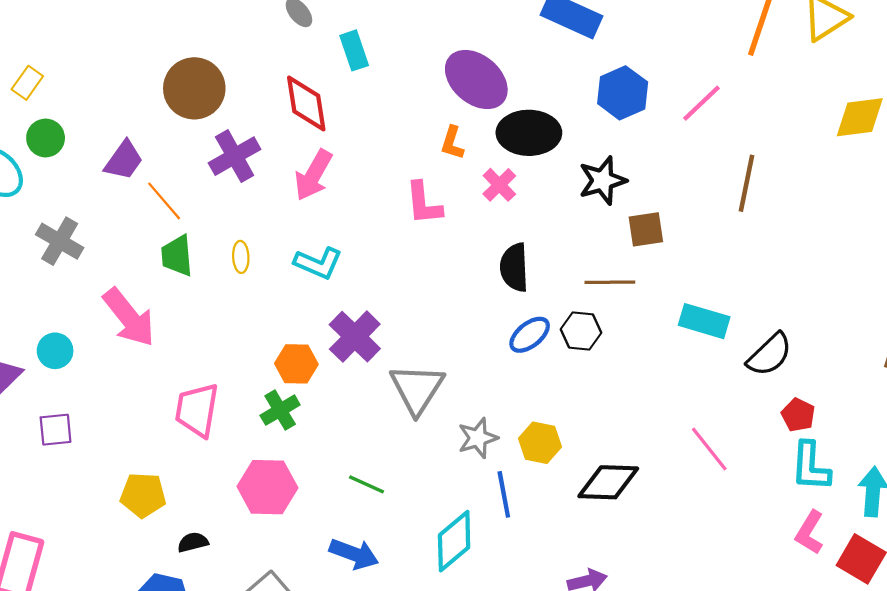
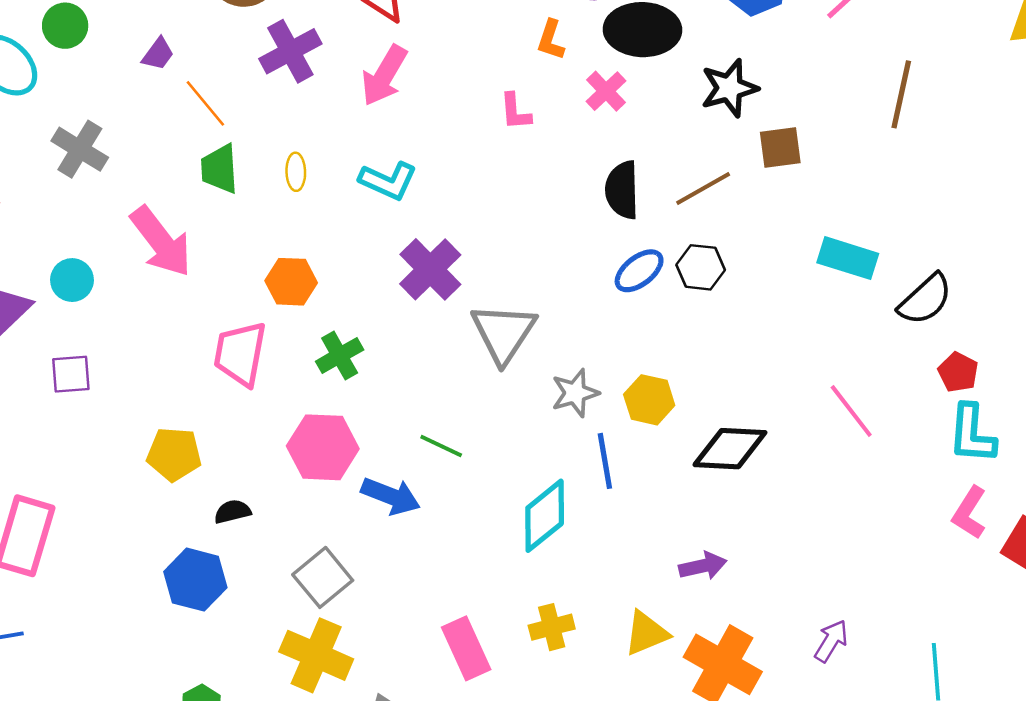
purple trapezoid: (124, 160) -> (158, 54), size x0.7
pink L-shape: (424, 203) -> (515, 112), size x0.7
brown line: (610, 282) -> (703, 189), moved, turned -30
orange hexagon: (296, 364) -> (291, 282), moved
blue arrow: (354, 554) -> (391, 496), moved

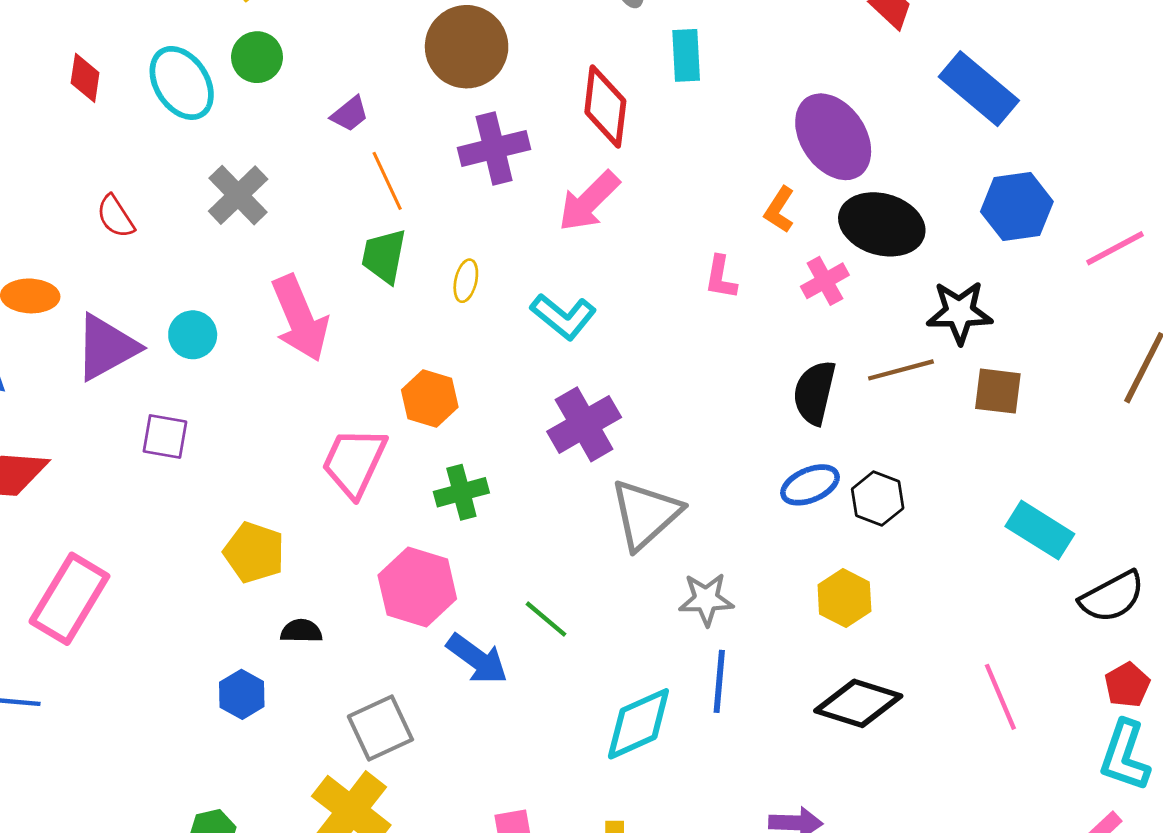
brown line: (703, 189) -> (901, 370), moved
yellow hexagon: (649, 400) -> (844, 598), moved
blue hexagon: (195, 580) -> (242, 694), size x0.7

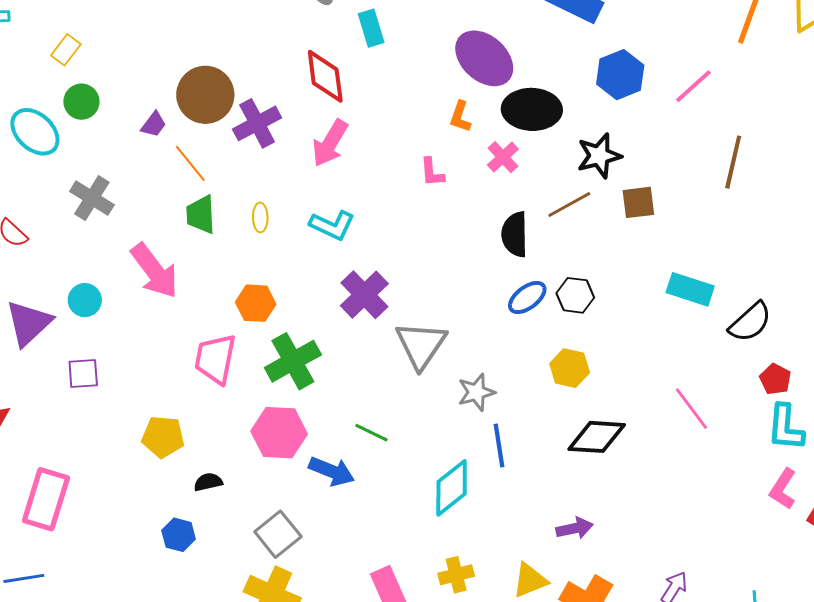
brown circle: (467, 47) -> (205, 95), moved
green cross: (461, 492) -> (293, 361), size x1.5

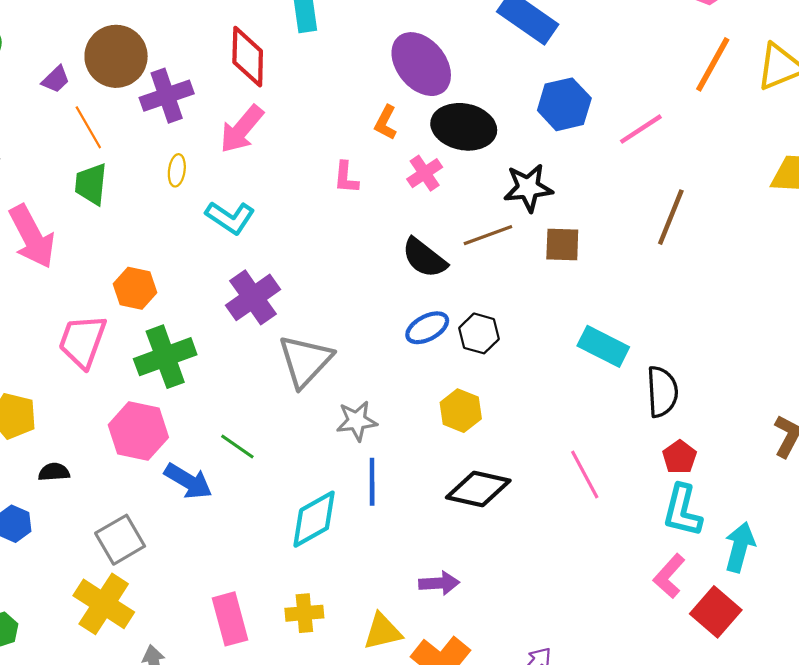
yellow ellipse: (260, 217) -> (177, 170), moved
black semicircle: (515, 234) -> (424, 258), turned -60
black semicircle: (750, 322) -> (662, 392), turned -60

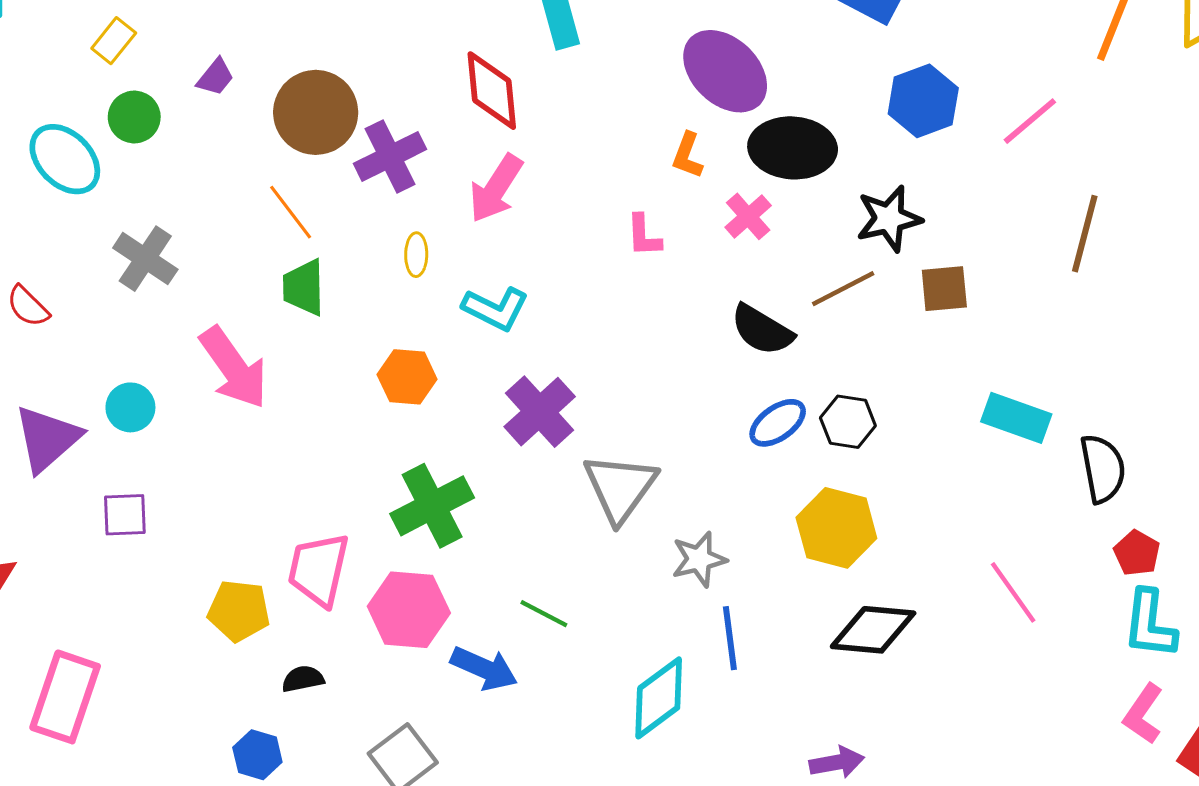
purple trapezoid: (56, 79) -> (215, 77), moved
orange hexagon: (135, 288) -> (407, 377), moved
pink trapezoid: (82, 341) -> (319, 569), moved
yellow hexagon: (461, 411) -> (836, 528), size x1.4

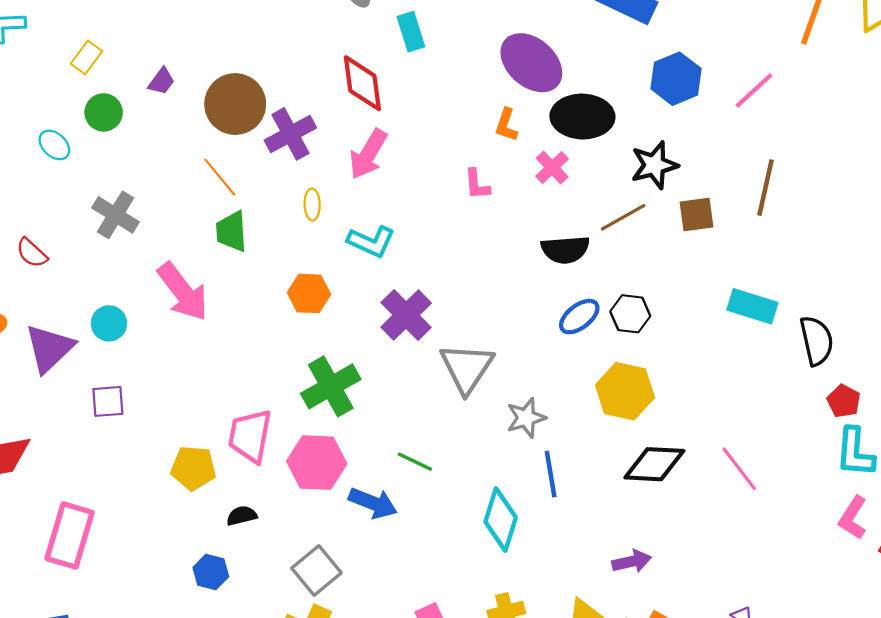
cyan ellipse: (65, 159) -> (54, 145), size x0.6
brown line: (1085, 234) -> (765, 188), moved
black semicircle: (762, 330) -> (565, 250), turned -33
pink line: (1013, 592) -> (739, 469), moved
cyan diamond: (659, 698) -> (501, 520), turned -34

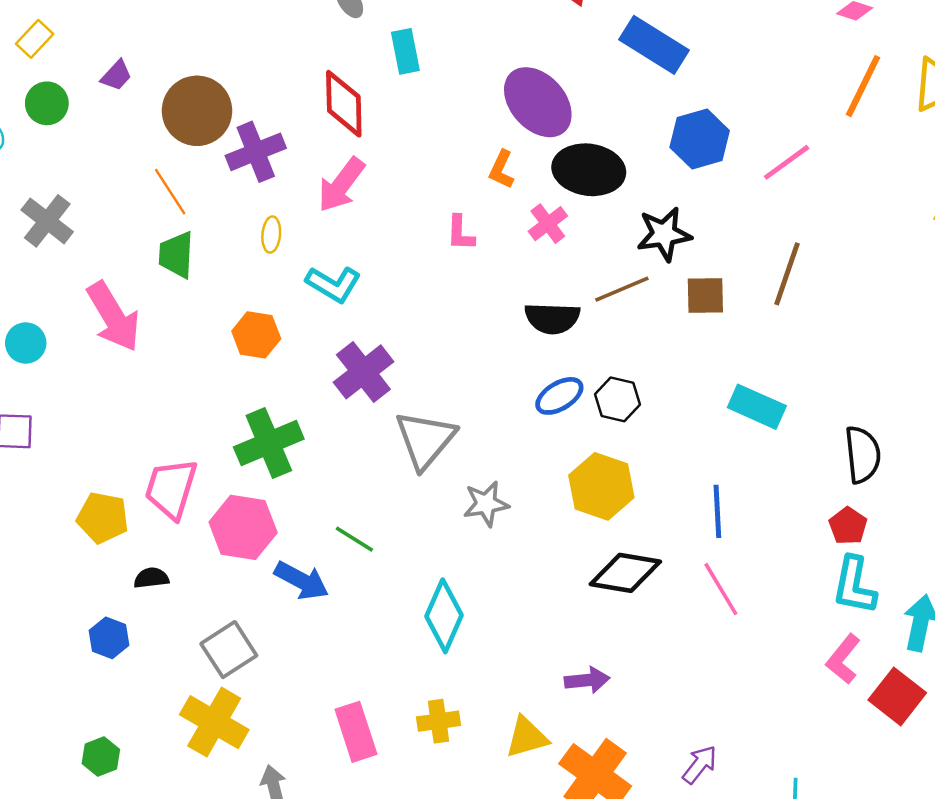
black semicircle: (817, 341) -> (863, 455), moved
blue line: (551, 474) -> (717, 511), moved

